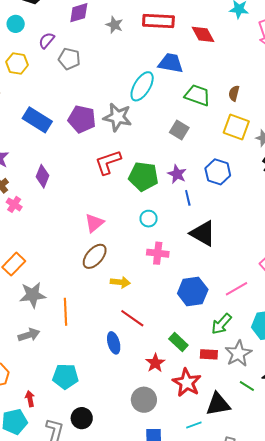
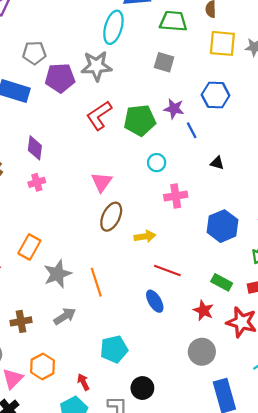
gray pentagon: (69, 59) -> (34, 53), moved
pink cross: (14, 204) -> (37, 182), moved, turned -35
black triangle: (203, 233) -> (217, 163), size x0.5

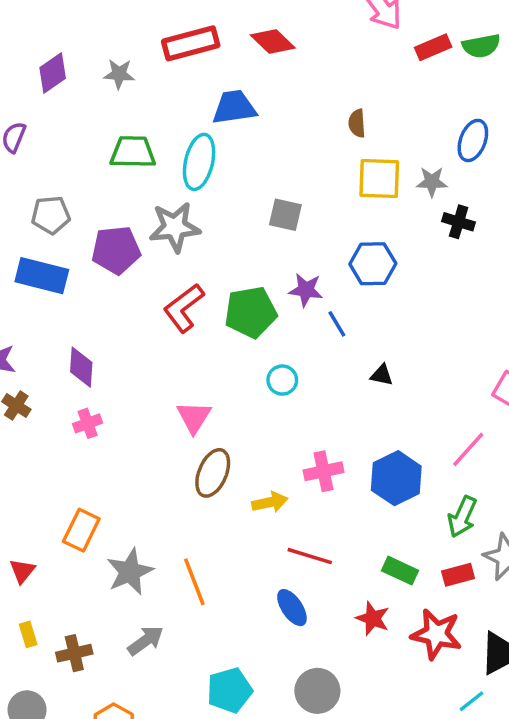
green trapezoid: (173, 21) -> (133, 152), moved
gray pentagon: (34, 53) -> (51, 215), moved
pink cross: (176, 196) -> (323, 471), moved
gray circle: (202, 352) -> (317, 691), moved

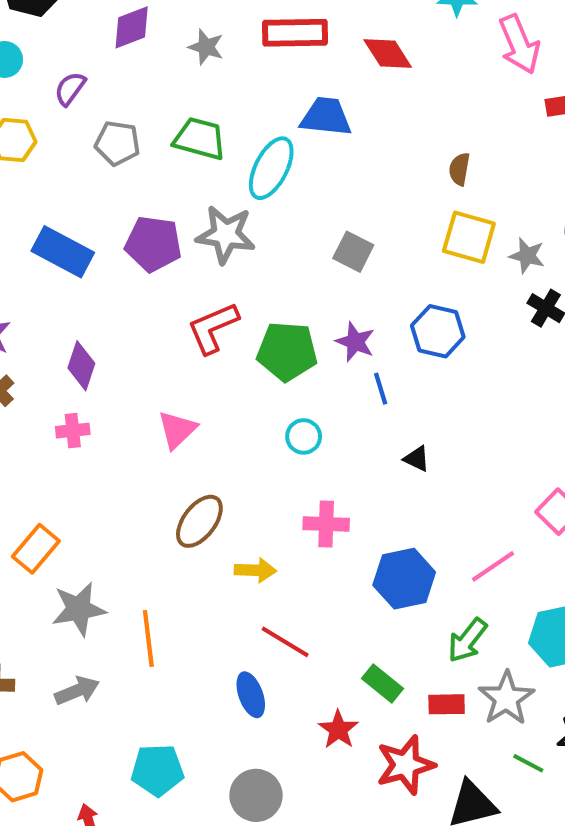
gray pentagon: (51, 215) -> (117, 143), moved
pink triangle: (194, 417) -> (177, 430), moved
pink cross: (323, 471) -> (326, 524), moved
red star: (436, 634) -> (405, 765), turned 30

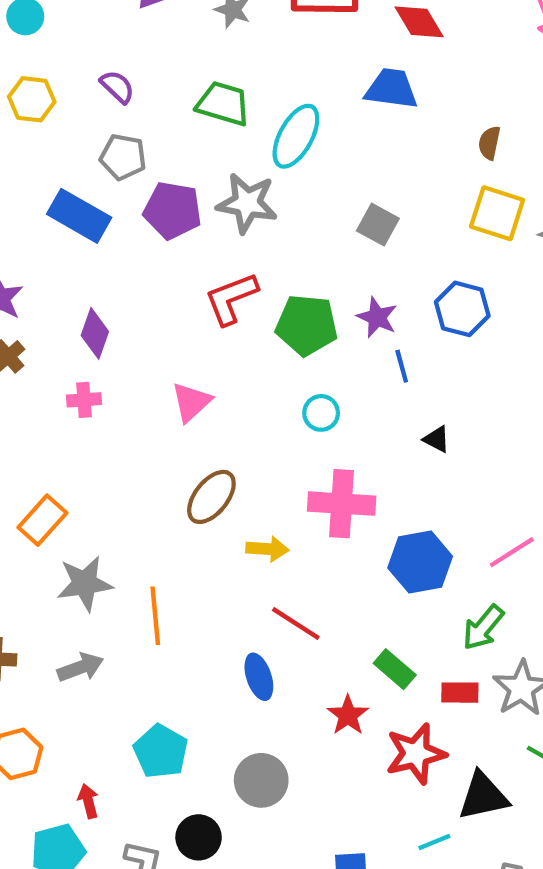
purple semicircle: (70, 89) -> (117, 87), moved, turned 96
blue trapezoid: (326, 117) -> (391, 89), moved
gray pentagon: (117, 143) -> (123, 157), moved
pink cross: (326, 524) -> (342, 504), size x1.4
cyan pentagon: (157, 770) -> (161, 751), turned 30

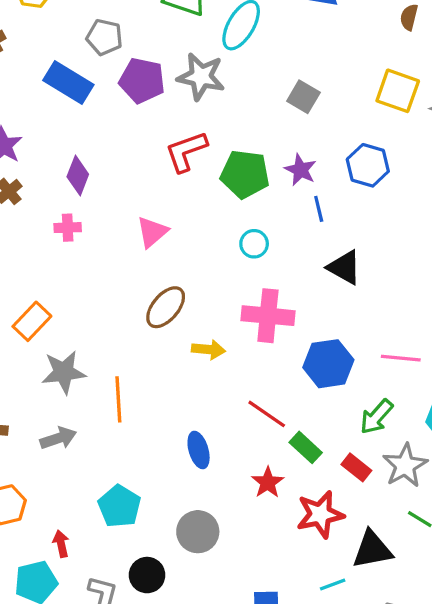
brown semicircle: (489, 143) -> (409, 17), moved
black triangle: (437, 439) -> (344, 267), size x1.6
pink line: (512, 552) -> (401, 358), turned 36
red line: (296, 623) -> (267, 414), moved
red rectangle: (460, 693) -> (356, 467), turned 36

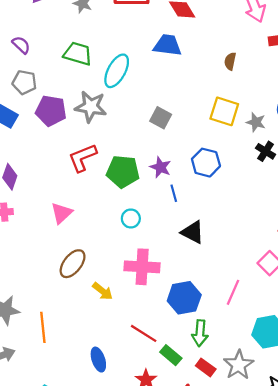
yellow arrow: (208, 350) -> (103, 291), turned 35
pink line: (401, 358) -> (233, 292), turned -70
green arrow: (376, 417) -> (200, 333), moved, turned -35

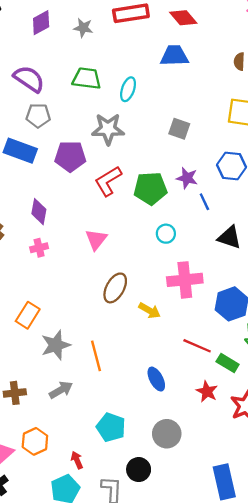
purple semicircle: (21, 45) -> (29, 79), size x1.6
cyan ellipse: (117, 71) -> (128, 89), size x0.7
purple pentagon: (51, 111) -> (70, 156), moved

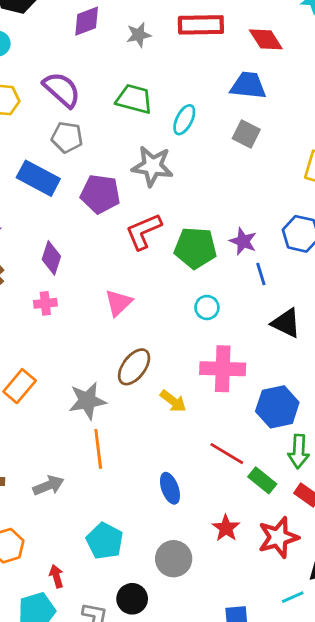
gray star: (83, 28) -> (139, 35), turned -30
gray square: (179, 129) -> (246, 134), moved
gray star: (56, 345) -> (87, 401), moved
red star: (207, 392) -> (226, 528), moved

